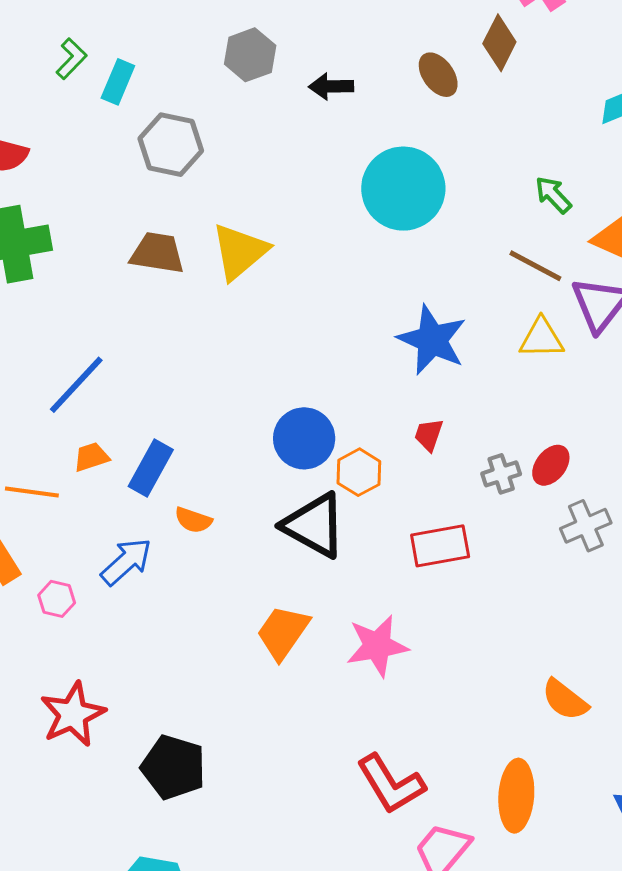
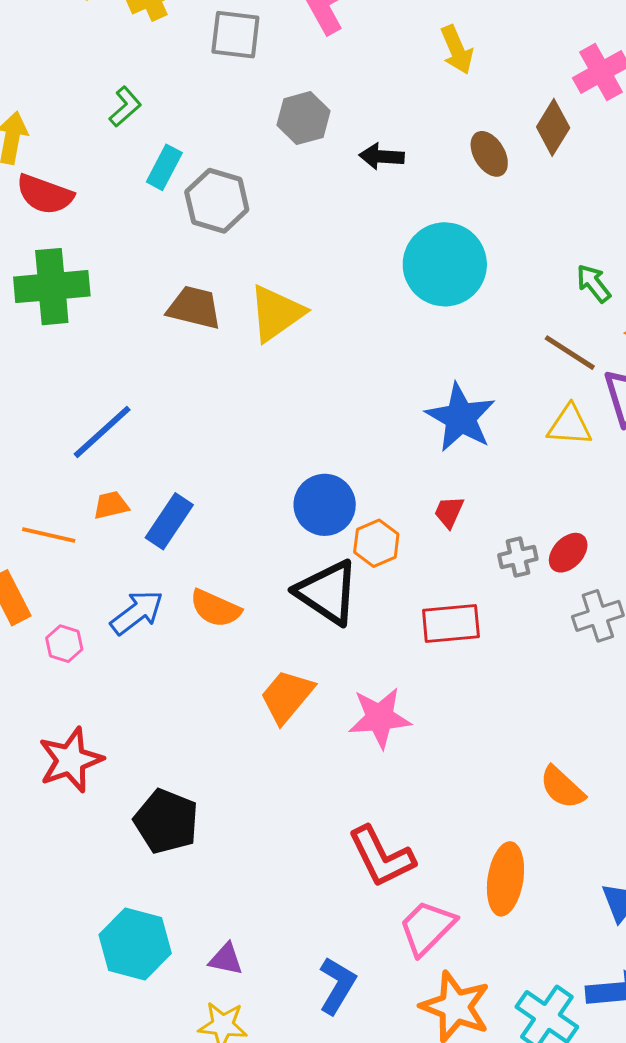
cyan rectangle: (118, 82) -> (164, 167), moved
orange semicircle: (193, 520) -> (215, 608), moved, size x1.4

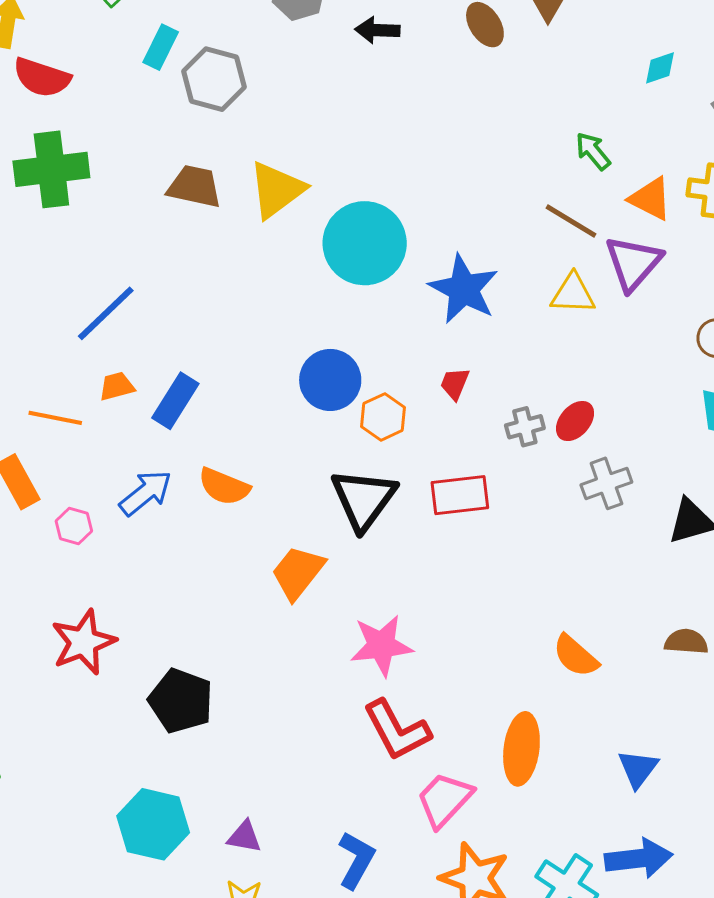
cyan circle: (445, 264) -> (365, 243), moved
black triangle: (327, 592) -> (364, 499), moved, turned 34
pink star: (380, 718) -> (381, 646), moved

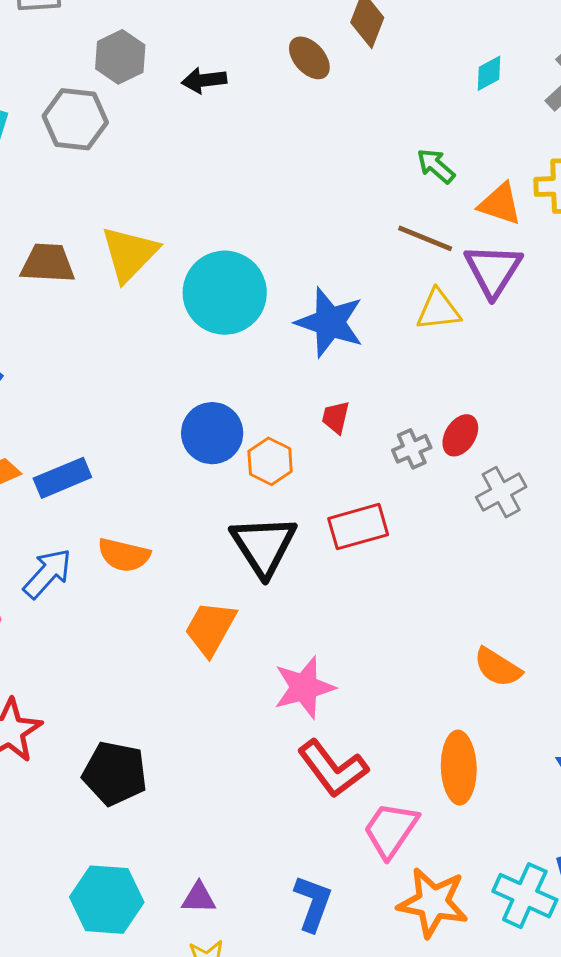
gray hexagon: (214, 79) -> (75, 119), moved
blue rectangle: (175, 401) -> (62, 478), turned 44

